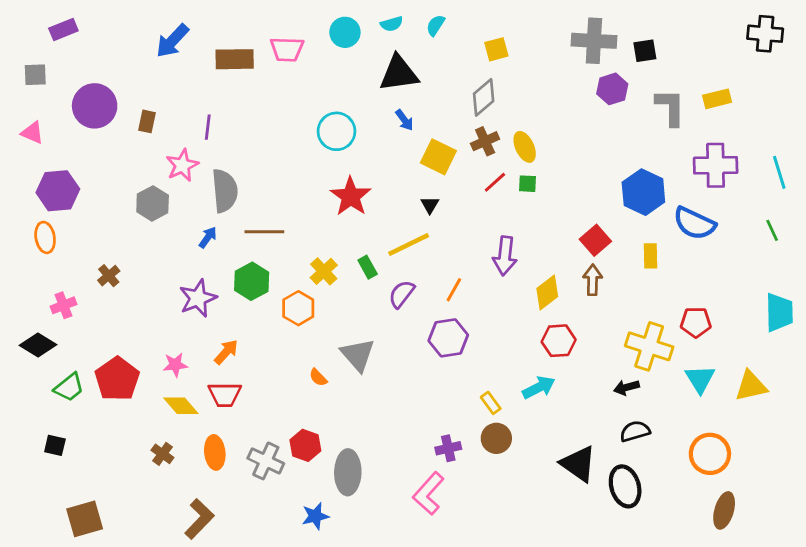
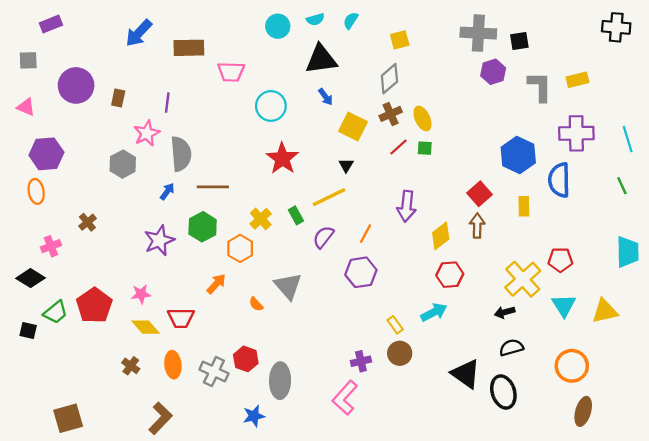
pink trapezoid: (287, 49) -> (231, 72), moved
blue semicircle: (694, 223) -> (559, 180), turned 64
yellow cross: (649, 346) -> (523, 279), turned 30
orange arrow: (226, 352) -> (216, 284), moved
black square: (55, 445) -> (28, 330), moved

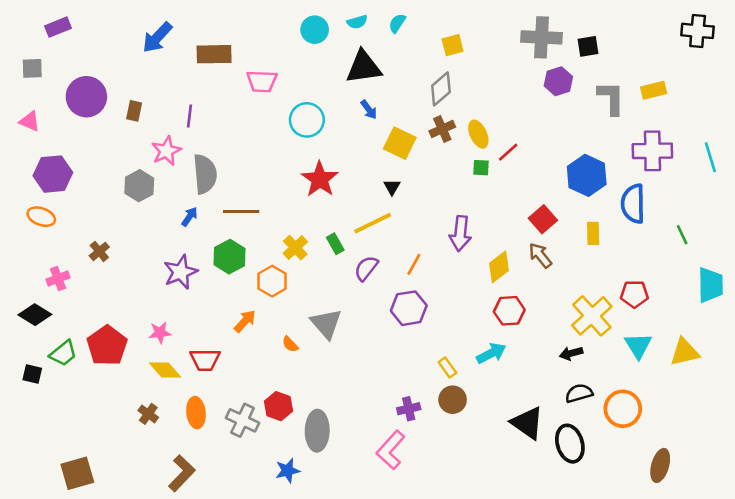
red line: (399, 147) -> (508, 152), moved
green line: (622, 186) -> (682, 235), moved
orange ellipse: (36, 191) -> (41, 217), turned -60
brown arrow: (477, 226) -> (540, 255), turned -40
orange circle: (572, 366) -> (623, 409), moved

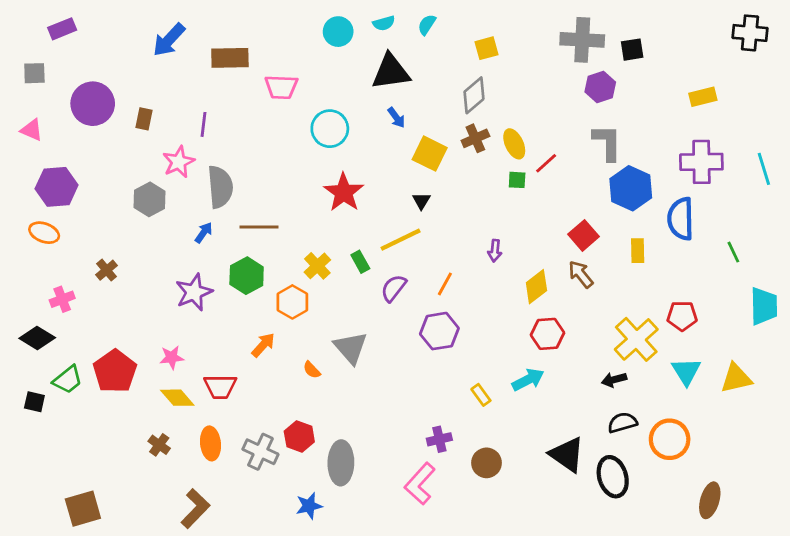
gray L-shape: (611, 98) -> (607, 142), moved
purple arrow: (460, 233) -> (495, 251), size x0.6
brown circle: (453, 400) -> (487, 463), moved

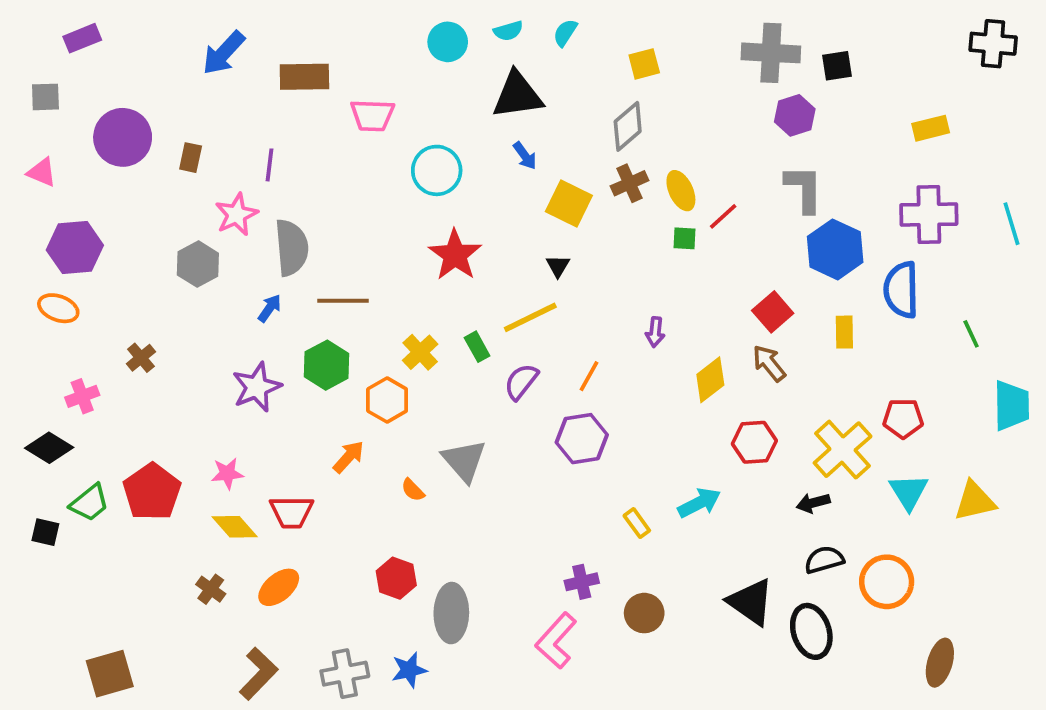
red hexagon: (548, 334) -> (754, 442), moved
orange ellipse: (211, 443) -> (279, 587), turned 56
gray cross: (260, 452) -> (345, 674), moved, turned -36

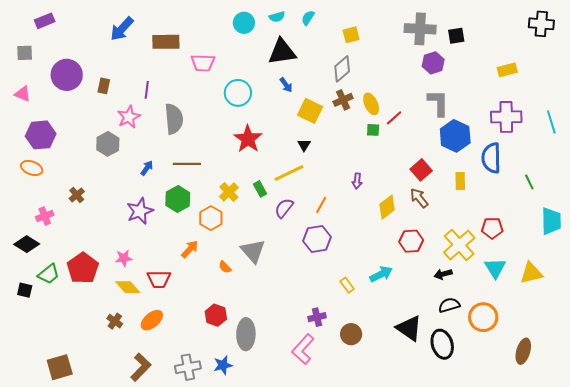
gray semicircle: (292, 248) -> (174, 119), moved
brown ellipse: (940, 663) -> (523, 351), moved

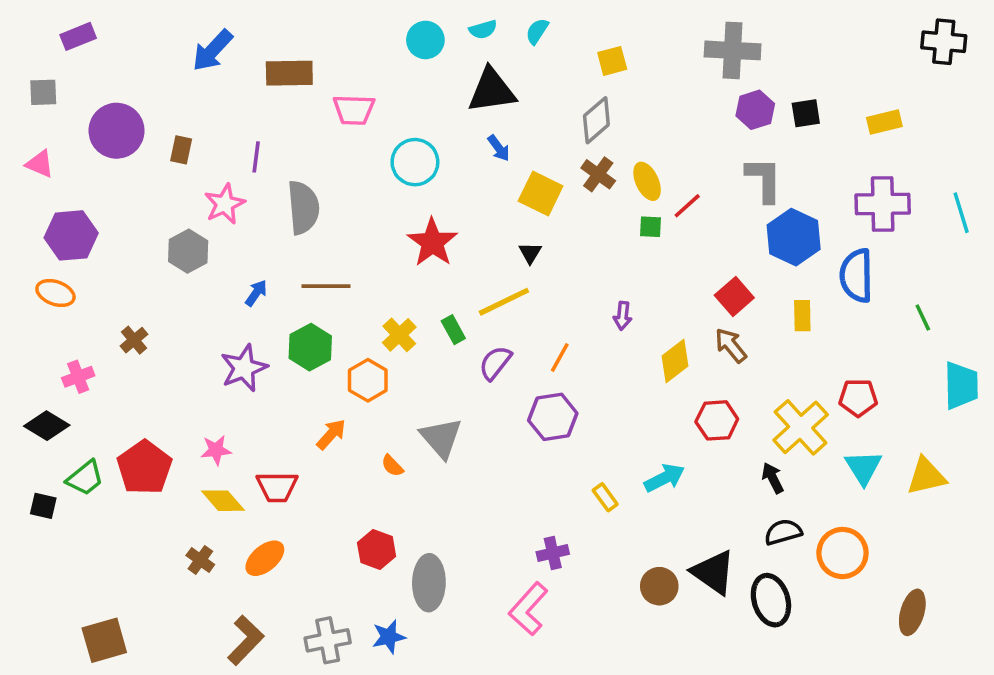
black square: (456, 36) -> (806, 113), moved
brown cross: (343, 100) -> (598, 174), turned -30
black arrow: (443, 274) -> (773, 478), turned 78
brown circle: (351, 334) -> (659, 586), moved

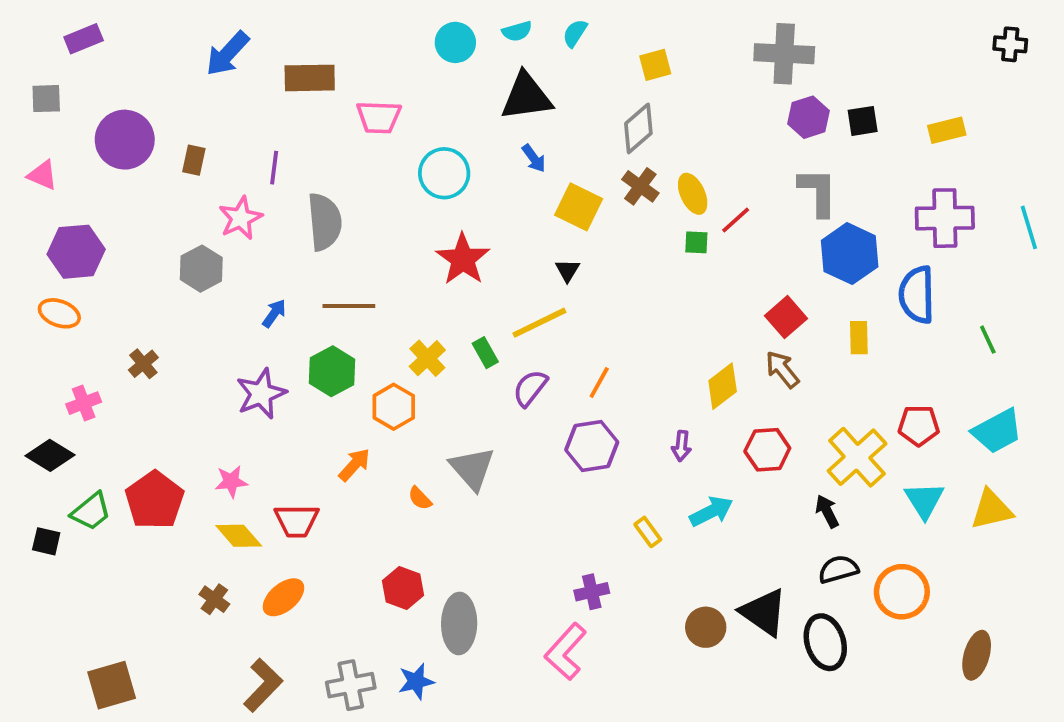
black cross: (944, 42) -> (1010, 44), size x0.7
purple arrow: (623, 316) -> (681, 446), moved
cyan trapezoid: (961, 385) -> (997, 431), moved, turned 63

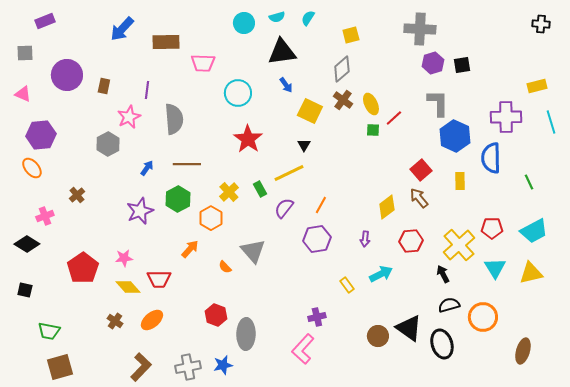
yellow rectangle: (947, 130) -> (537, 86), moved
orange ellipse: (59, 313) -> (32, 168), turned 30
green trapezoid: (91, 511) -> (49, 331), moved, turned 50

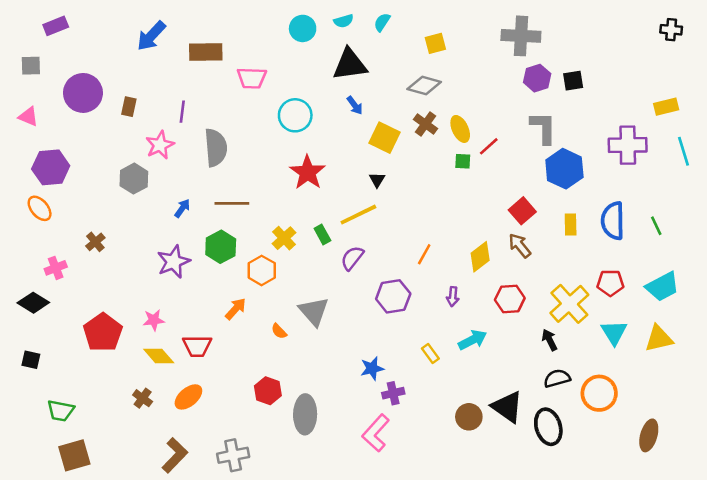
gray diamond: (342, 69) -> (424, 86), turned 56
blue semicircle: (491, 158) -> (613, 221), moved
orange line: (321, 205) -> (424, 254), moved
blue star: (223, 365) -> (372, 368), moved

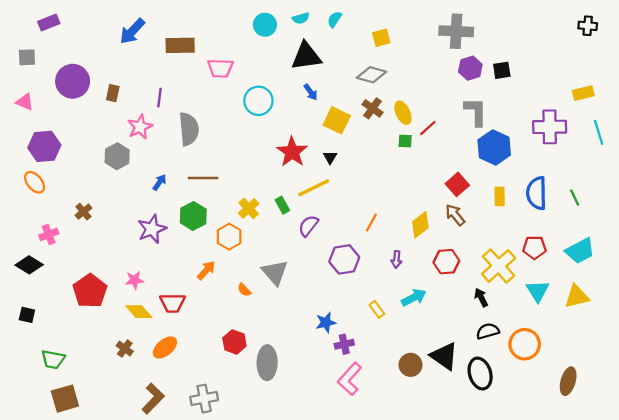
red star: (308, 172) -> (292, 152), moved
pink L-shape: (376, 433) -> (350, 379), moved

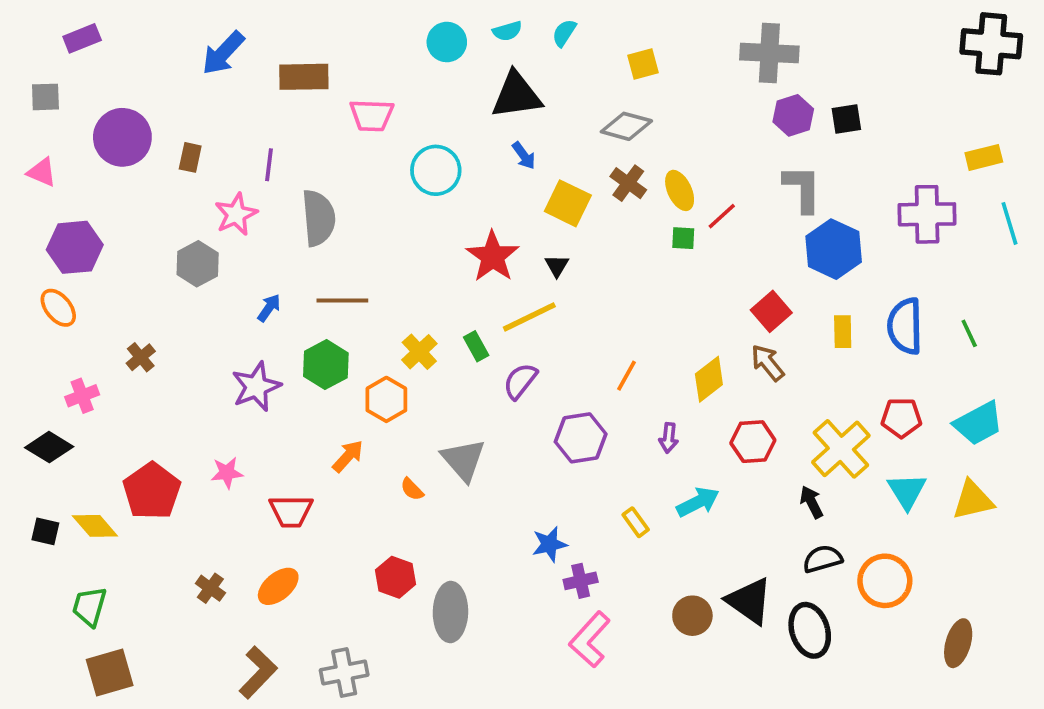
black cross: (588, 26) -> (991, 44), size x1.8
yellow diamond: (139, 312) -> (95, 526), moved
green trapezoid: (53, 359) -> (89, 607), turned 95

